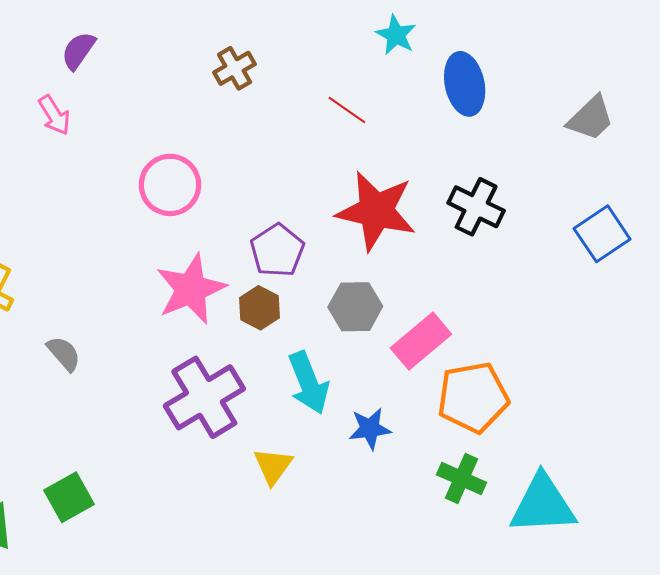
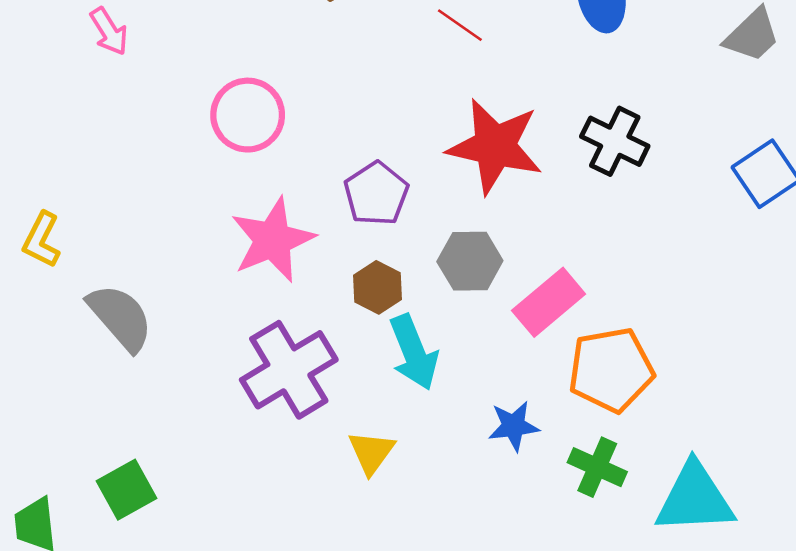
brown hexagon: (260, 308) -> (378, 287), moved
gray semicircle: (64, 354) -> (120, 317), size x1.6
blue star: (370, 429) -> (514, 426), moved

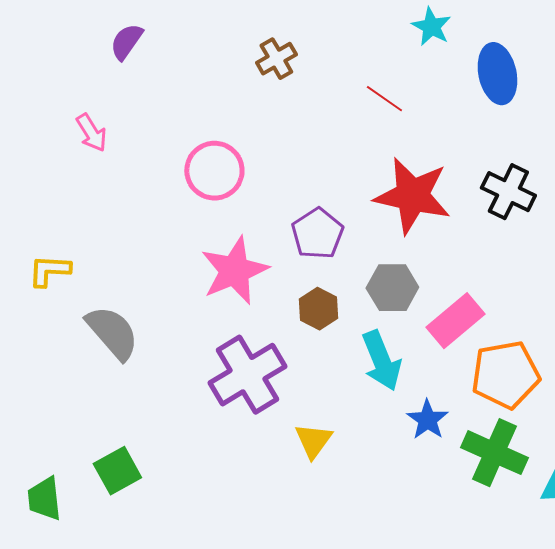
pink arrow: (109, 31) -> (91, 133), moved
yellow L-shape: (42, 240) -> (49, 271), turned 66
cyan arrow: (414, 352) -> (381, 361), moved
blue star: (514, 426) -> (427, 420), turned -30
green cross: (597, 467) -> (494, 453), size x1.4

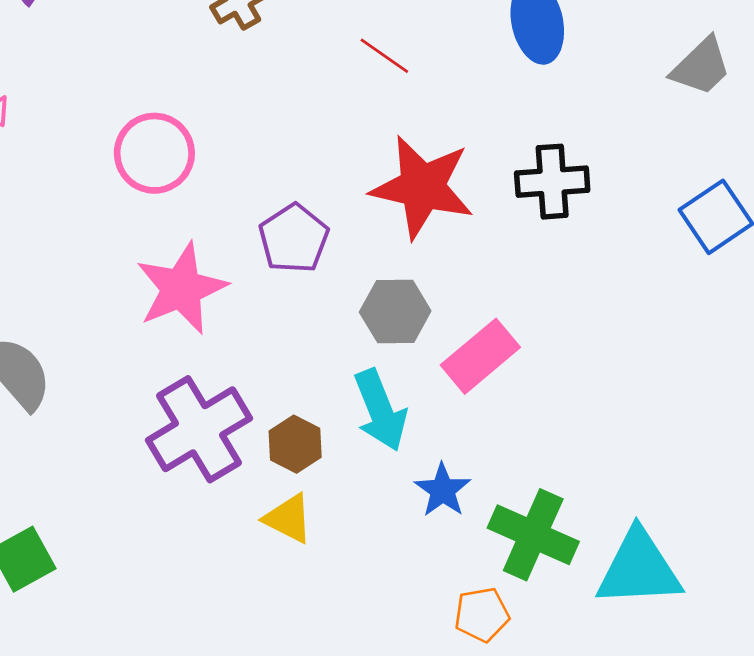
black cross: (508, 192) -> (552, 182), turned -30
brown hexagon: (318, 309) -> (295, 444), moved
orange pentagon: (505, 375) -> (482, 615), moved, size x0.6
yellow triangle: (313, 441) -> (288, 519), turned -39

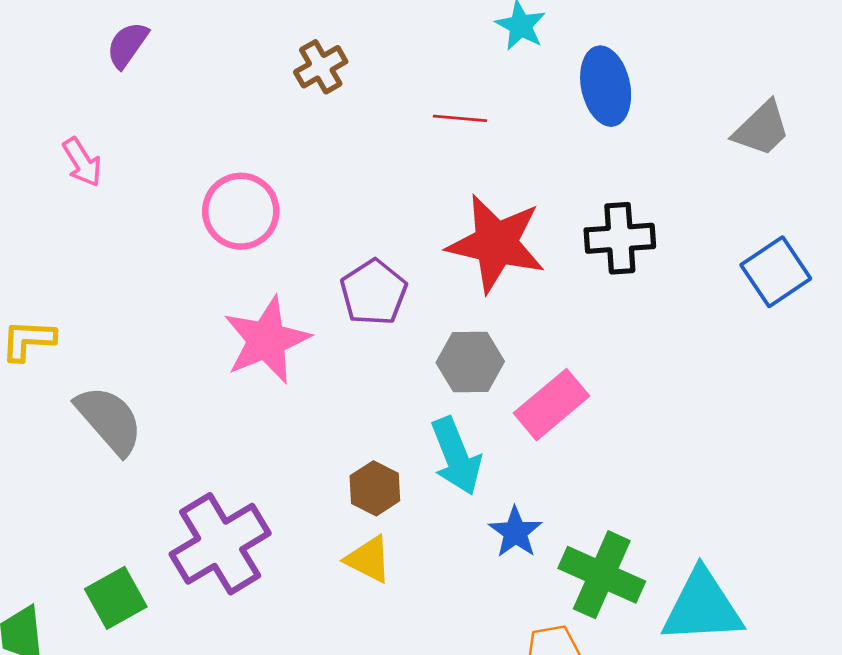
red line: (384, 56) -> (460, 118), turned -30
purple cross: (199, 429) -> (220, 544), moved

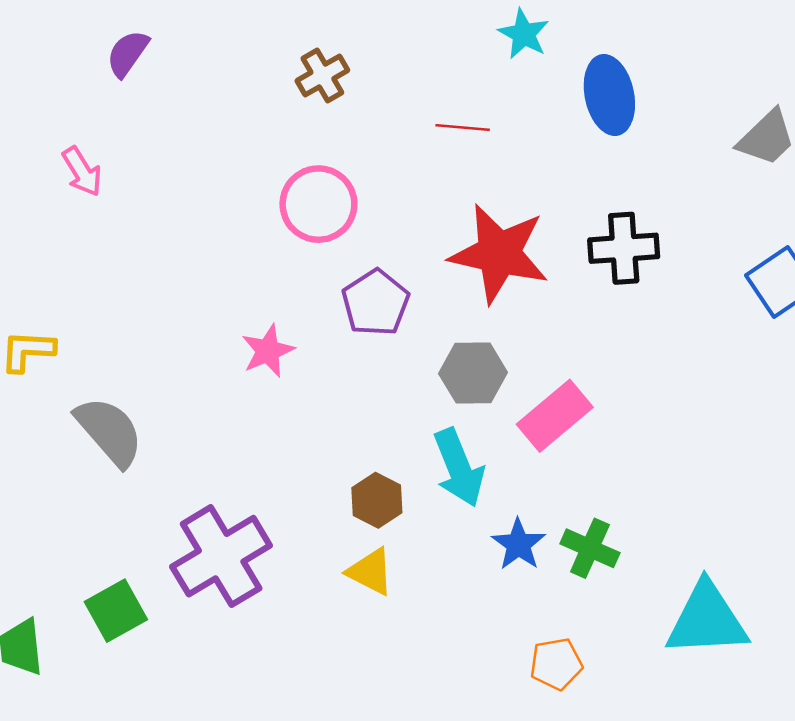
pink circle: (241, 211) -> (318, 204), moved
pink star: (267, 340) -> (268, 351), size x0.6
green cross: (602, 575) -> (590, 548), moved, size x0.7

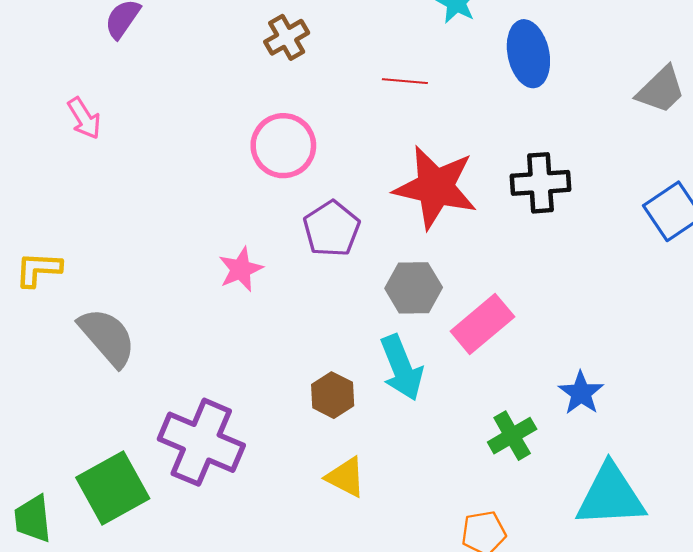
blue star: (518, 544) -> (581, 393), moved
green cross: (590, 548) -> (512, 436), turned 36
purple cross: (221, 556) -> (201, 442), turned -36
yellow triangle: (370, 572) -> (346, 477), moved
green square: (116, 611) -> (113, 488), size x1.4

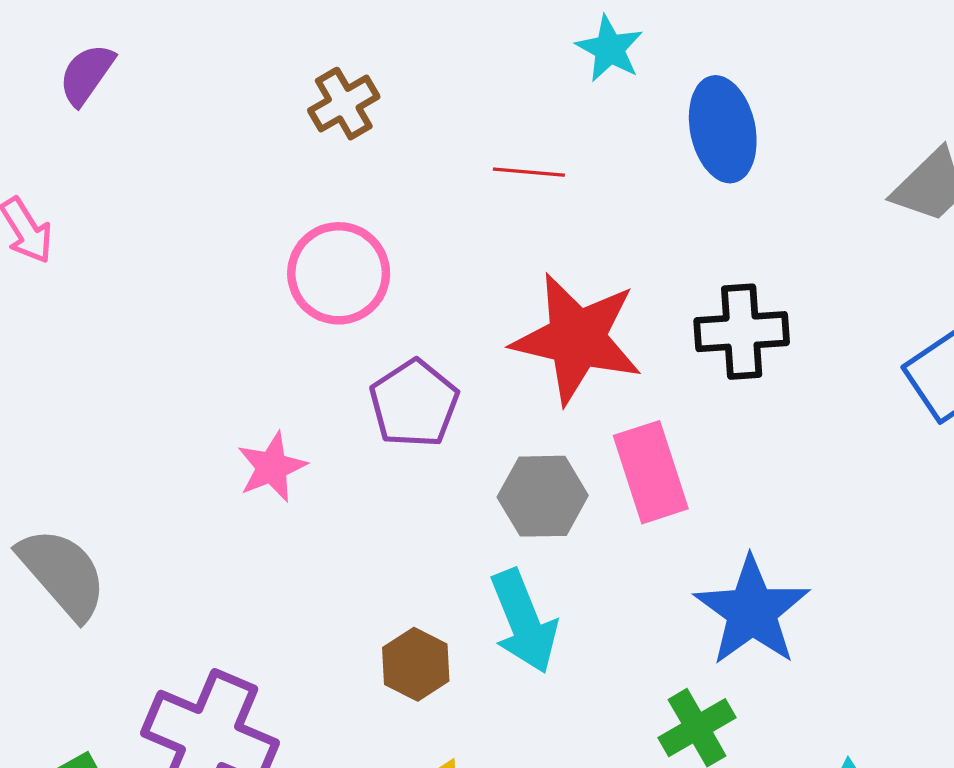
pink rectangle: (482, 324) -> (651, 472), moved, turned -68
blue star: (581, 393) -> (752, 611), moved, size x1.6

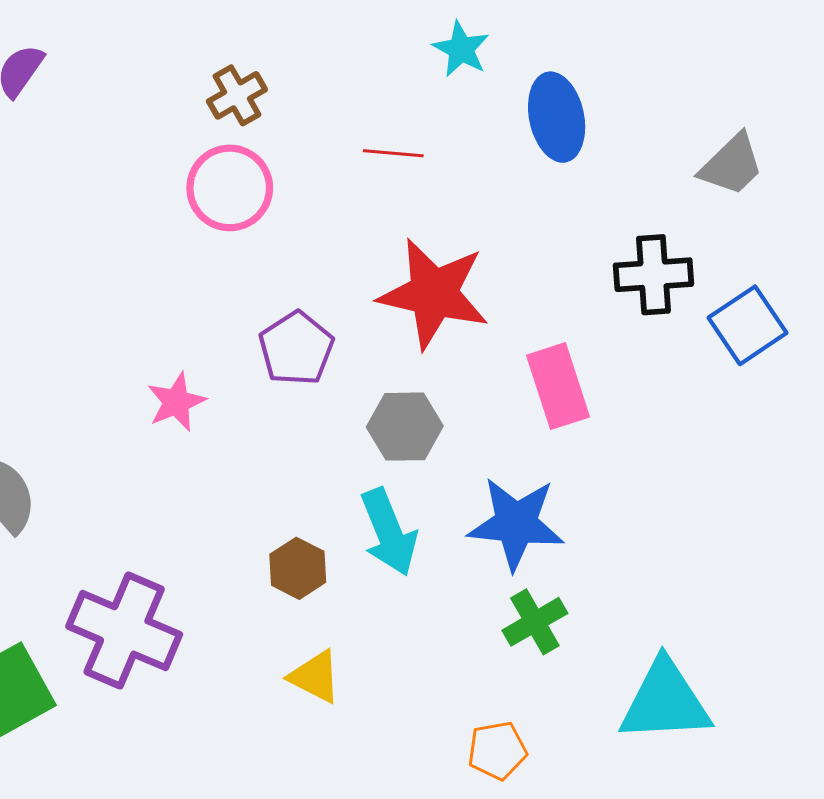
pink circle: (339, 273) -> (230, 188), moved
black cross: (742, 332) -> (653, 275), moved
pink rectangle: (651, 472) -> (558, 386), moved
blue star: (752, 611) -> (516, 523), moved, turned -30

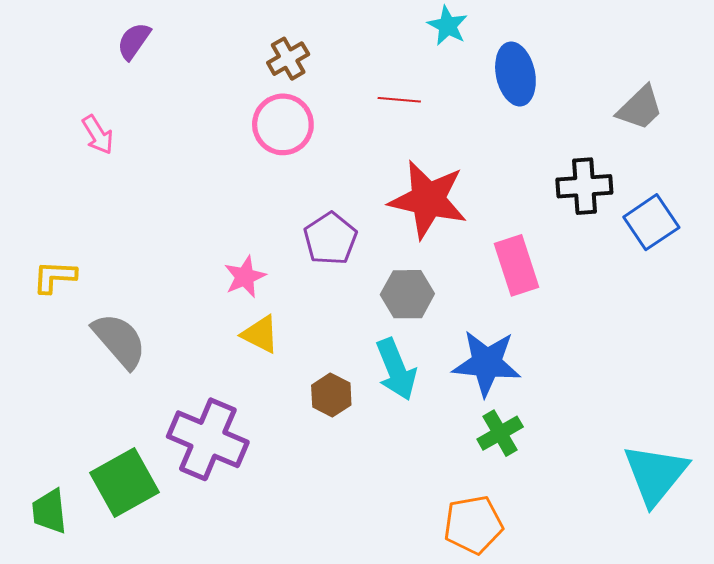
yellow triangle: (315, 677) -> (260, 334), moved
cyan triangle: (665, 701) -> (655, 474), moved, turned -48
orange pentagon: (497, 751) -> (473, 525), size x1.4

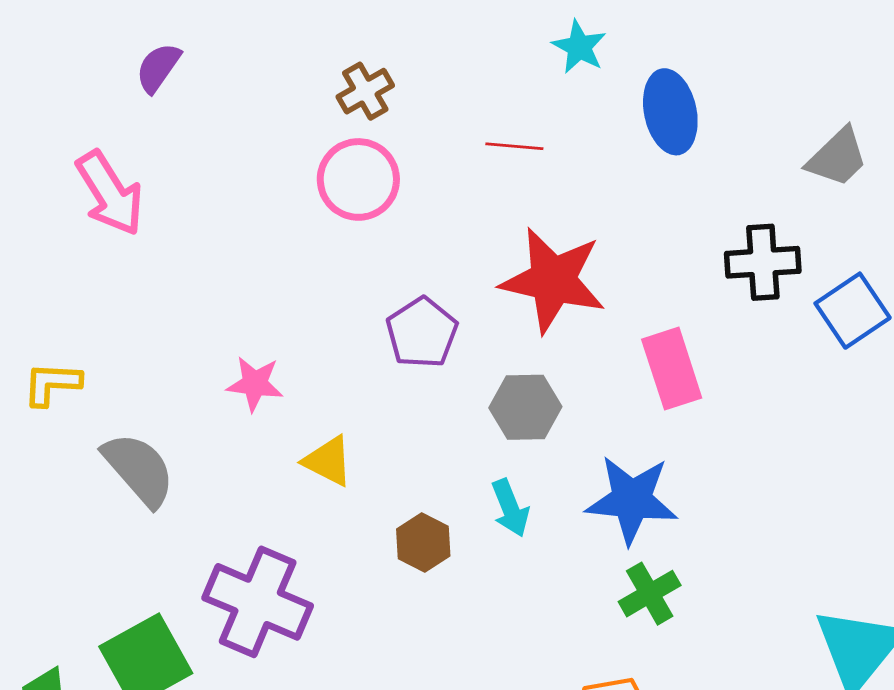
pink arrow: (98, 135) -> (110, 193), size x1.6
pink star: (245, 277) -> (255, 384), moved, turned 30
cyan arrow: (396, 369) -> (510, 508), size x0.7

